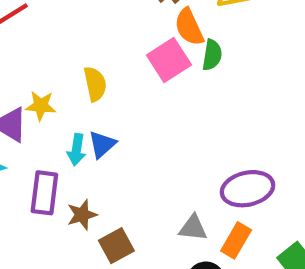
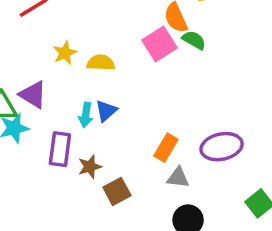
green semicircle: (212, 55) -> (194, 40), turned -70
yellow semicircle: (95, 84) -> (101, 63), turned -76
yellow star: (41, 106) -> (65, 53), moved, turned -30
orange rectangle: (236, 240) -> (166, 148), moved

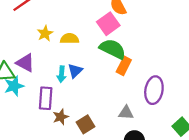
green semicircle: (194, 40) -> (113, 49), moved, size x1.6
purple ellipse: (222, 147) -> (154, 90), turned -64
orange rectangle: (166, 148) -> (124, 66), moved
brown star: (90, 167) -> (61, 117), moved

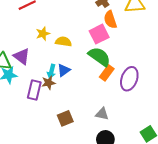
purple ellipse: (154, 90) -> (129, 79), moved
brown star: (61, 117) -> (49, 83), moved

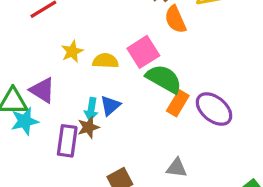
pink square: (99, 34) -> (143, 52), moved
purple ellipse: (129, 79) -> (214, 109), turned -65

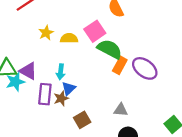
purple triangle: (42, 90) -> (28, 71), moved
blue triangle: (110, 106) -> (69, 88), moved
brown star: (88, 127) -> (61, 98), moved

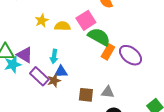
blue triangle: (69, 88) -> (61, 72), turned 40
purple rectangle: (45, 94) -> (39, 76), turned -54
brown square: (82, 120) -> (86, 95), moved, turned 35

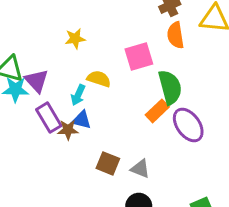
yellow semicircle: (62, 26) -> (99, 79), moved
green semicircle: (99, 37) -> (170, 87), moved, turned 30

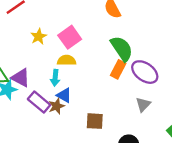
pink square: (139, 56) -> (70, 37), moved
blue triangle: (82, 120) -> (64, 95), turned 35
gray triangle: (140, 169) -> (143, 104), moved, turned -49

